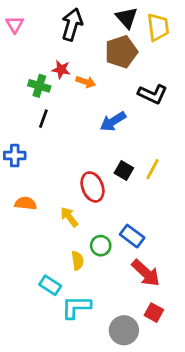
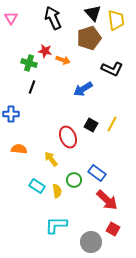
black arrow: (72, 24) -> (53, 18), turned -40
cyan rectangle: (50, 285) -> (37, 186), moved

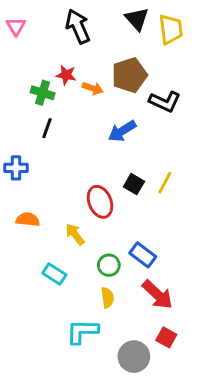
brown pentagon: (89, 38) -> (129, 75), moved
yellow semicircle: (57, 191) -> (107, 298), moved

